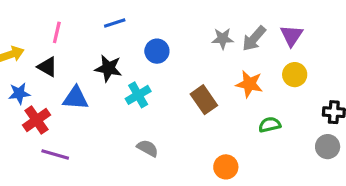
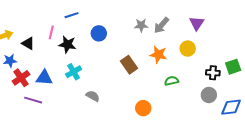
pink line: (57, 32) -> (51, 32), moved
purple triangle: (292, 35) -> (197, 23), moved
cyan cross: (138, 95) -> (74, 72), moved
blue triangle: (76, 98) -> (44, 78), moved

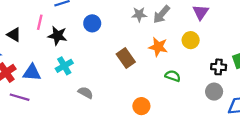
green semicircle: (172, 81) -> (173, 76), turned 32

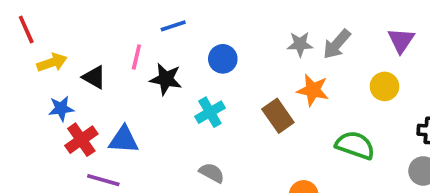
orange star: (158, 47) -> (313, 90), moved
cyan cross: (64, 66) -> (210, 112), moved
green semicircle: (173, 76) -> (355, 145), size x1.5

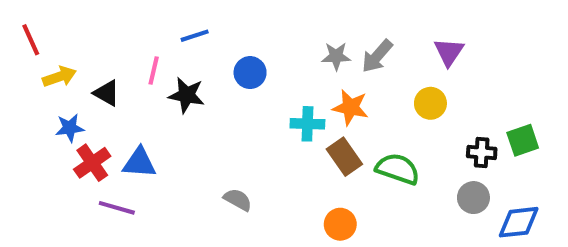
cyan cross: (210, 112) -> (307, 124), moved, turned 32
brown rectangle: (278, 116) -> (344, 157), moved

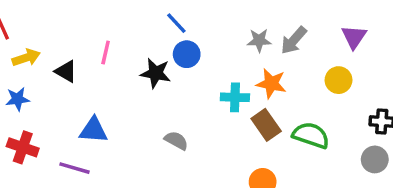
blue line: (195, 36) -> (176, 23), moved, turned 65
black star: (187, 95) -> (156, 73), moved
blue star: (70, 128) -> (18, 99), moved
red cross: (92, 163) -> (23, 147), moved, turned -36
gray semicircle: (238, 200) -> (176, 140), moved

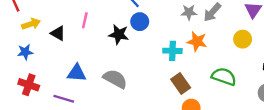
brown rectangle: (266, 125) -> (181, 84), moved
gray semicircle: (176, 140) -> (115, 79), moved, size x1.5

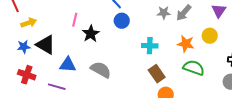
black triangle: (58, 33) -> (46, 45), moved, size x1.5
black star: (119, 34) -> (91, 34), moved, turned 30
orange star: (197, 41) -> (186, 44), moved

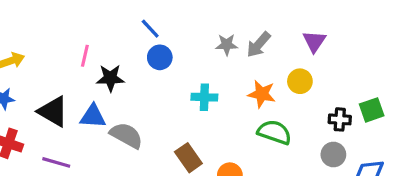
black star: (91, 34) -> (110, 78), turned 30
black triangle: (46, 45) -> (53, 111), moved
blue triangle: (68, 65) -> (93, 116), moved
brown rectangle: (157, 74) -> (188, 158), moved

